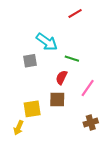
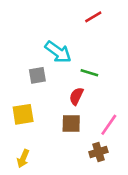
pink line: (88, 88) -> (109, 125), moved
yellow square: (32, 109) -> (23, 114), moved
brown cross: (91, 123) -> (98, 152), moved

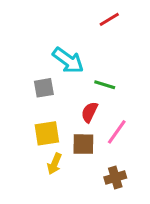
yellow square: (23, 114) -> (47, 133), moved
pink line: (109, 125) -> (117, 132), moved
yellow arrow: (23, 159) -> (54, 164), moved

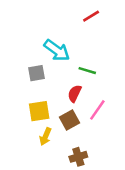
brown square: (83, 144) -> (69, 120), turned -30
brown cross: (115, 177) -> (78, 157), moved

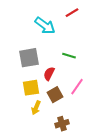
cyan arrow: (57, 50) -> (45, 26), moved
gray square: (37, 73) -> (29, 58), size x1.5
red semicircle: (75, 93) -> (49, 74), moved

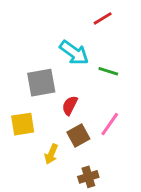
cyan arrow: (45, 26) -> (74, 53), moved
green line: (69, 56) -> (108, 71), moved
yellow square: (31, 88) -> (23, 124), moved

